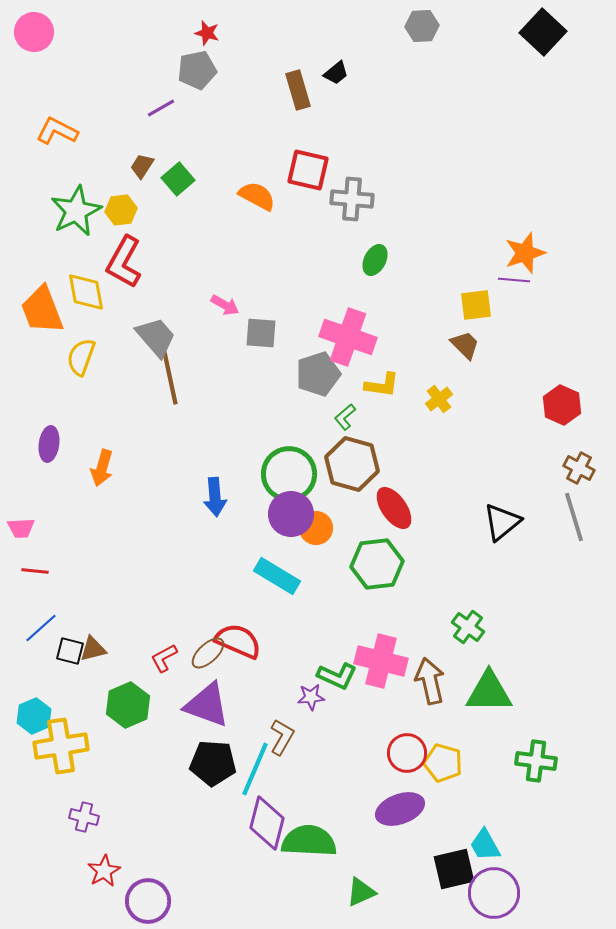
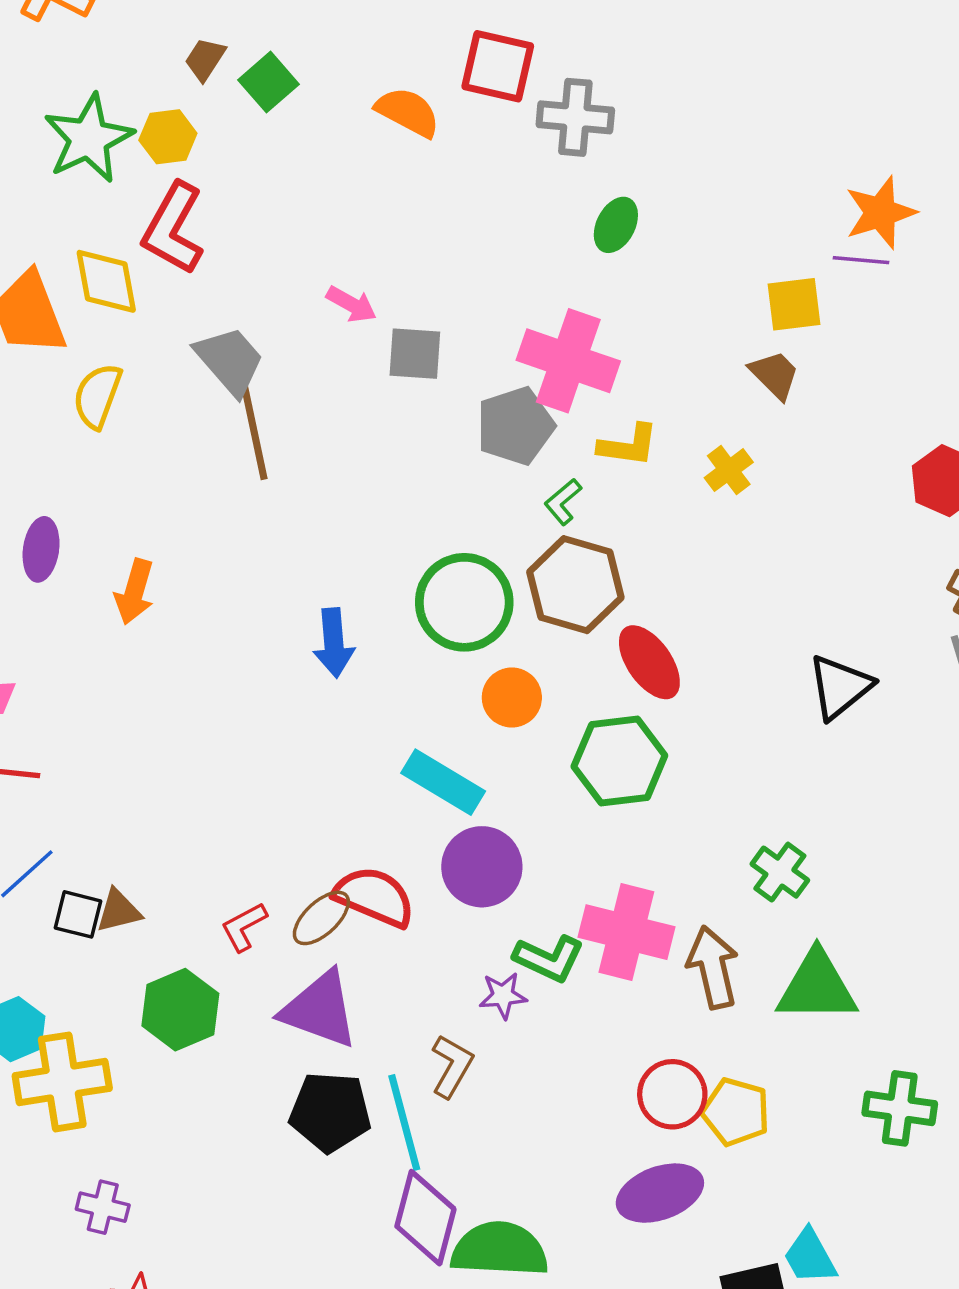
purple circle: (291, 514) -> (482, 867), moved
cyan line: (255, 769) -> (404, 1122), turned -38

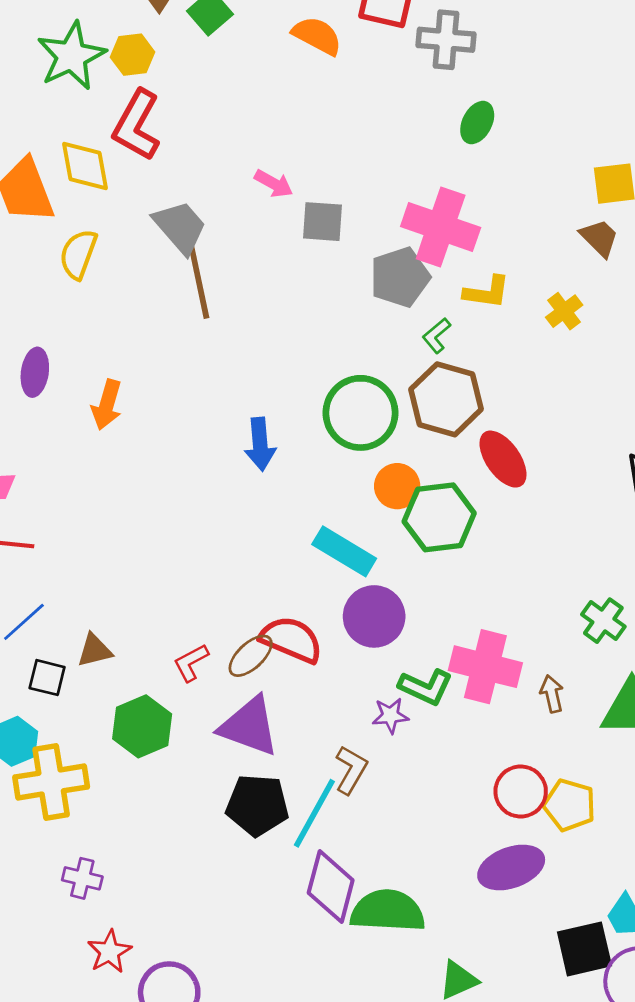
green hexagon: (619, 761) -> (439, 517), moved
black square: (78, 914) -> (47, 678), moved
brown arrow: (713, 967) -> (552, 694), size x0.6
cyan line: (404, 1122) -> (314, 813), turned 44

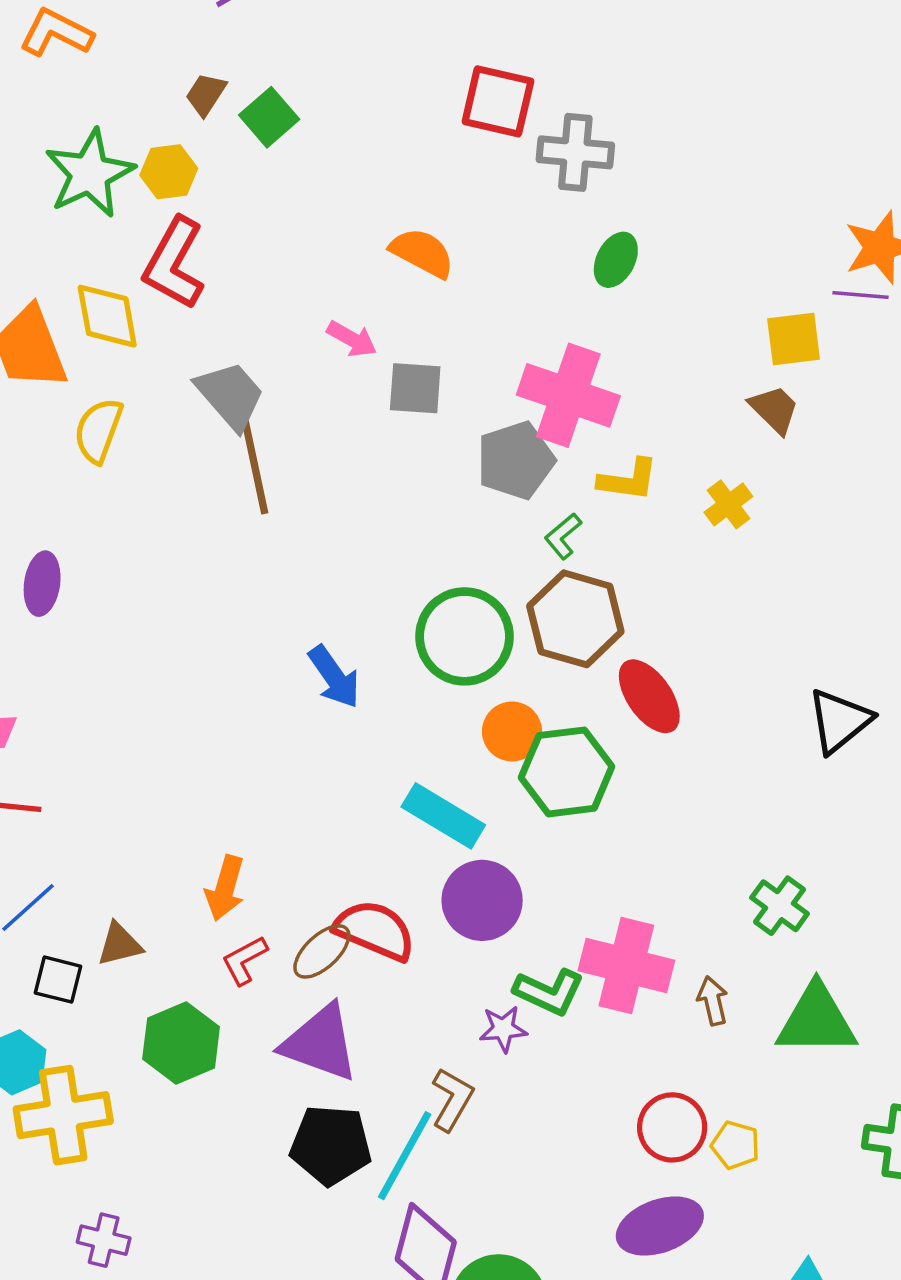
orange semicircle: (317, 36) -> (422, 253), moved
orange arrow: (107, 405) -> (225, 888), moved
blue arrow: (260, 444) -> (334, 677), turned -30
yellow pentagon: (569, 805) -> (736, 1145), size x0.7

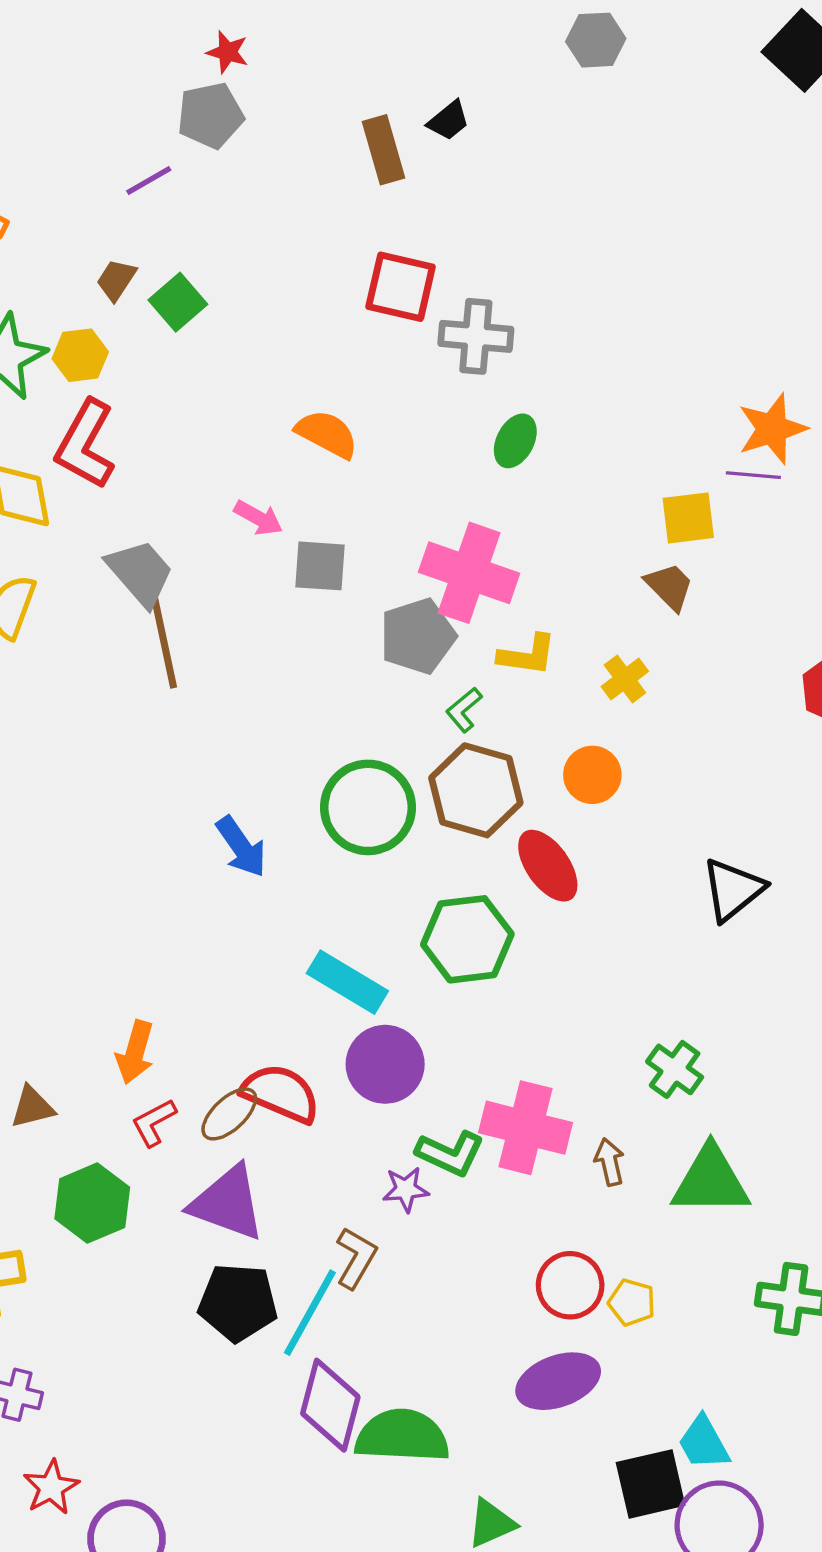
orange circle: (512, 731) -> (592, 775), moved

